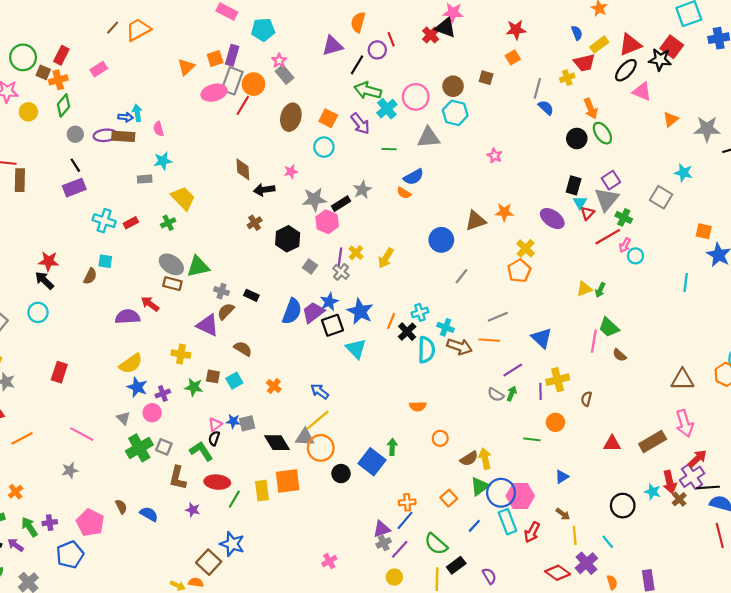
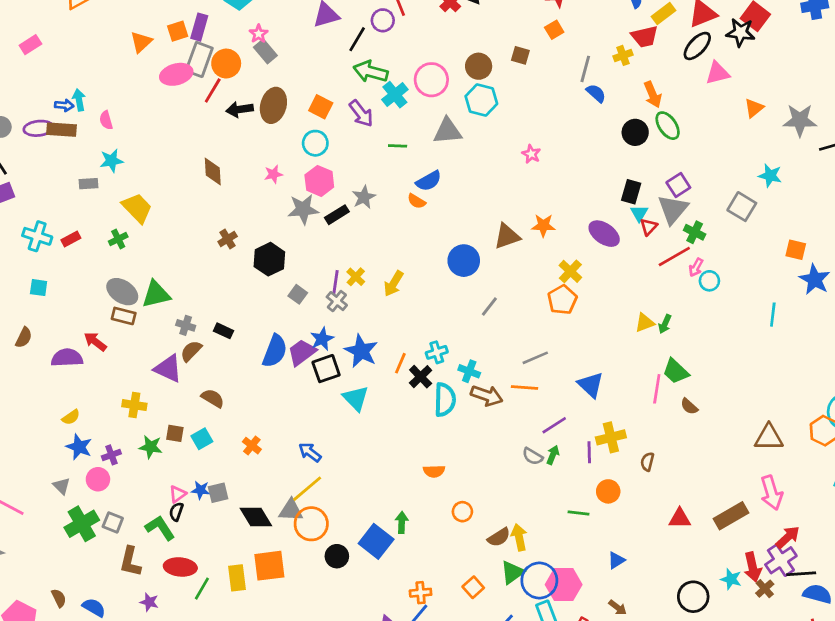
pink triangle: (642, 92) -> (718, 73), turned -36
black arrow: (264, 190) -> (240, 109), moved
pink hexagon: (327, 222) -> (319, 181), moved
brown semicircle: (90, 276) -> (24, 338), moved
yellow semicircle: (131, 364) -> (71, 417), size x0.6

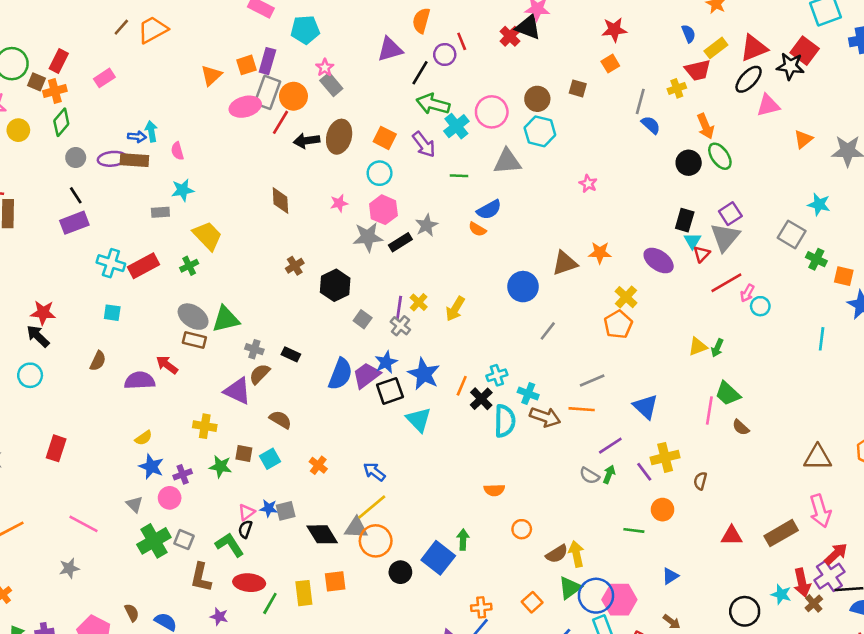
green cross: (695, 232) -> (816, 259), moved
red rectangle: (71, 239) -> (144, 266), size x1.6
purple line: (589, 452) -> (644, 472), turned -36
orange square: (269, 566) -> (335, 581), size x0.7

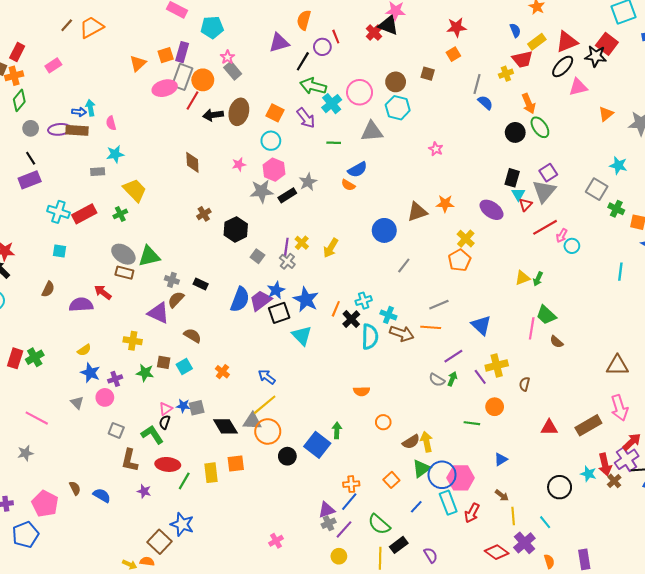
green cross: (154, 541) -> (35, 357), moved, size x0.7

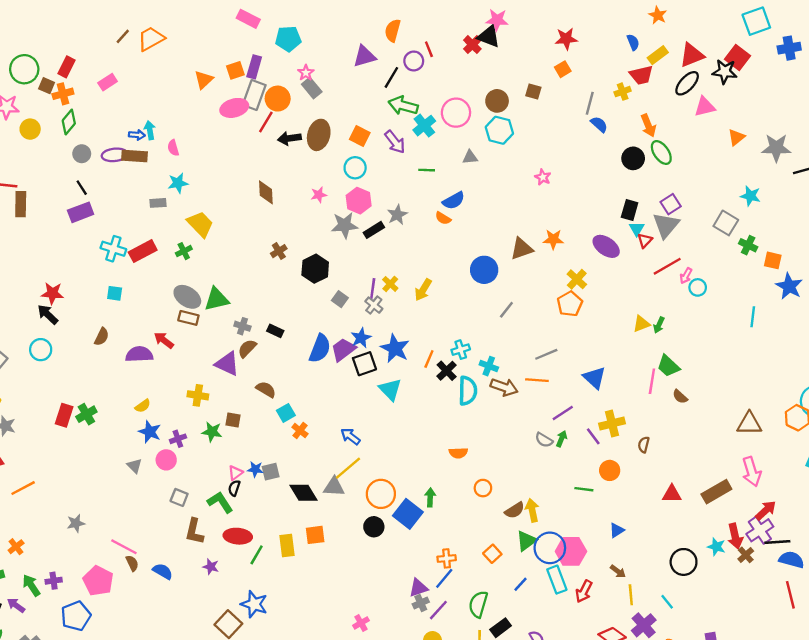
gray triangle: (372, 131) -> (470, 157), size x0.6
cyan square: (184, 367) -> (286, 413), moved
pink line: (37, 418) -> (124, 547), moved
orange circle: (268, 431) -> (381, 494), moved
green semicircle: (379, 524) -> (478, 604), turned 65

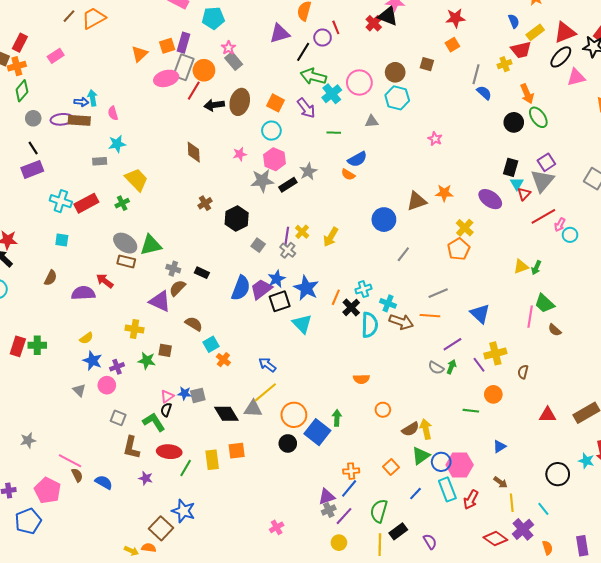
green cross: (86, 414) -> (37, 345), turned 30
blue circle: (550, 548) -> (441, 462), size x0.7

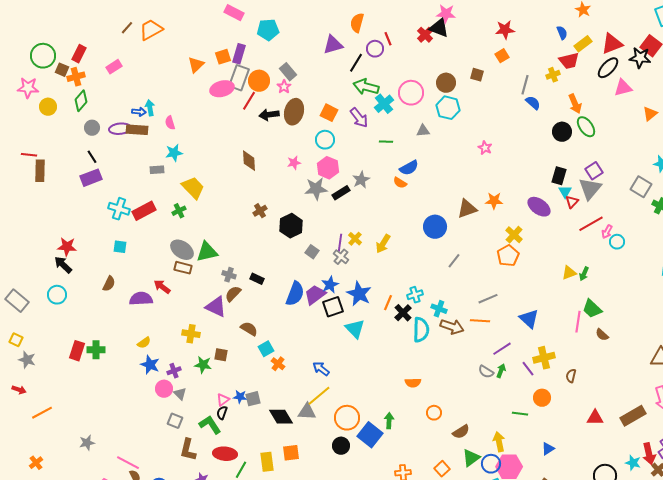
pink star: (228, 48) -> (284, 87), moved
gray triangle: (79, 390) -> (180, 394), moved
yellow arrow: (426, 429) -> (499, 442), moved

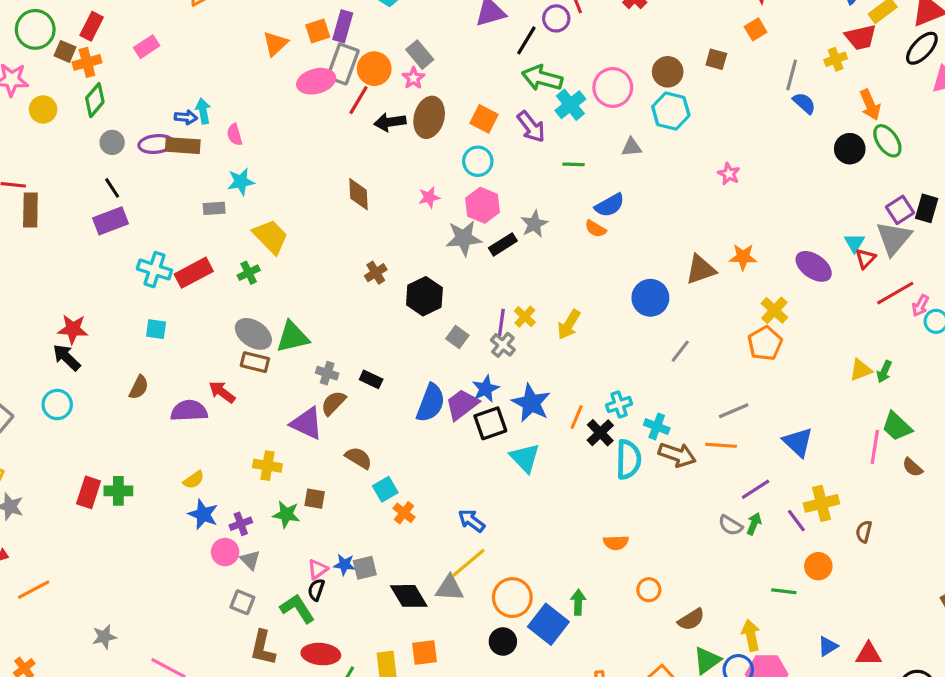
black rectangle: (559, 176) -> (927, 208), moved
red triangle: (595, 418) -> (869, 654), moved

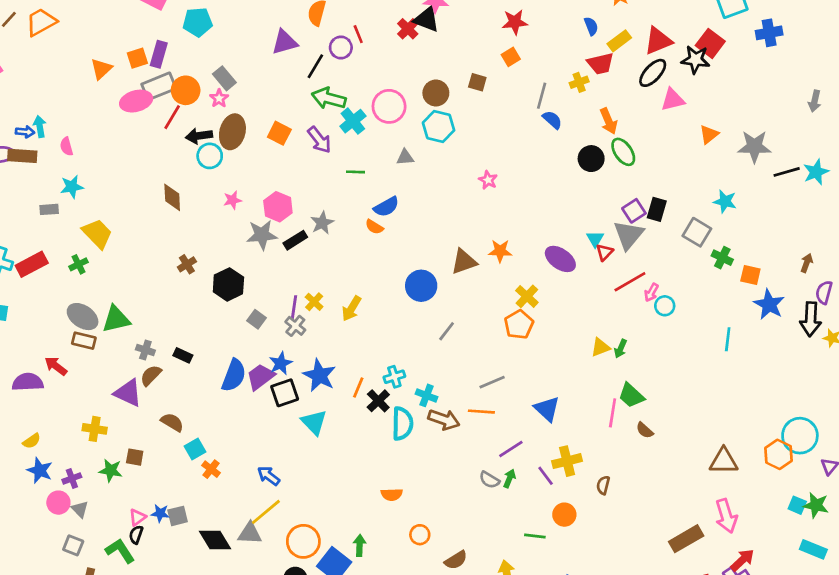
gray rectangle: (343, 64) -> (159, 86), turned 48
cyan circle: (478, 161) -> (210, 156), moved

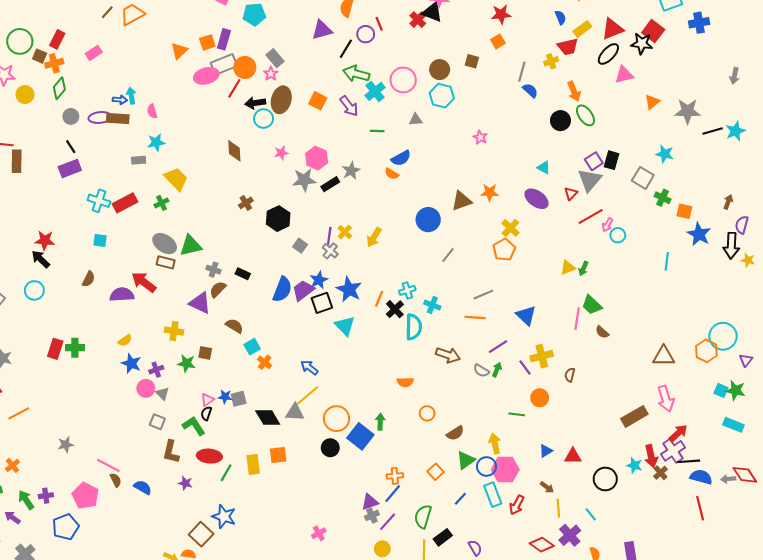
cyan triangle: (595, 239) -> (544, 167), moved, turned -32
red arrow: (56, 366) -> (144, 282), size x1.4
brown arrow: (444, 420) -> (448, 355), moved

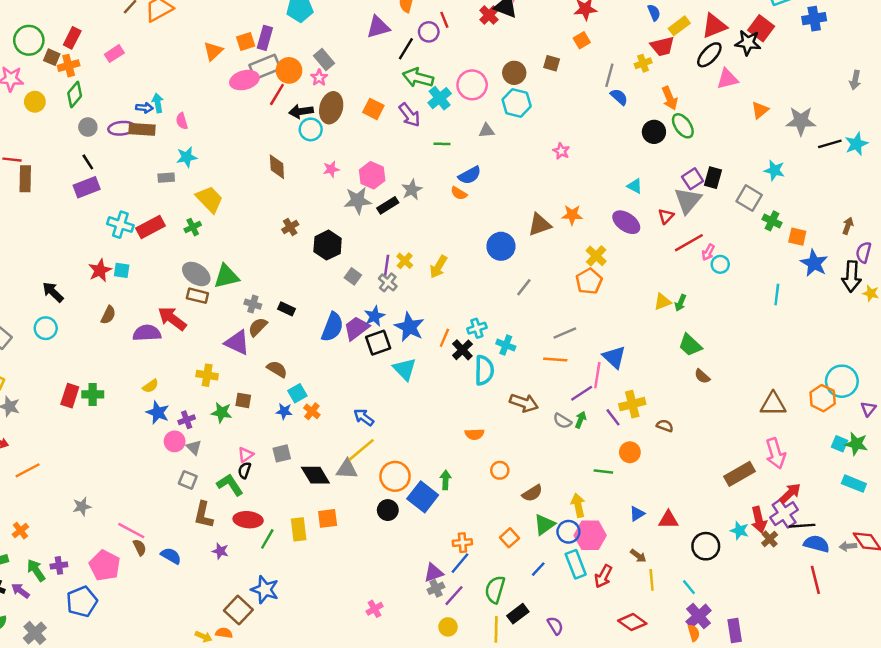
red star: (45, 240) -> (100, 270), moved, turned -30
pink line: (577, 319) -> (597, 375), moved
brown semicircle: (570, 375) -> (665, 426), turned 96
blue star: (225, 397) -> (284, 411), moved
purple cross: (570, 535) -> (699, 616), moved

